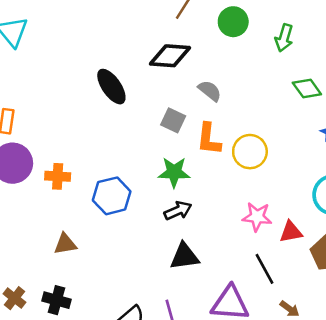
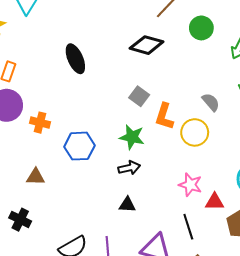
black ellipse: (111, 87) -> (75, 59), moved
gray semicircle: (210, 91) -> (211, 102), moved
black triangle: (184, 256) -> (127, 205), size x0.7

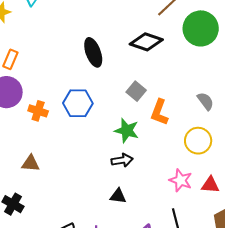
green circle: (201, 28) -> (201, 28), size x1.5
black ellipse: (75, 59) -> (93, 52), moved
yellow circle: (195, 132) -> (198, 141), moved
blue hexagon: (79, 146) -> (78, 103), moved
red triangle: (215, 202) -> (210, 185), moved

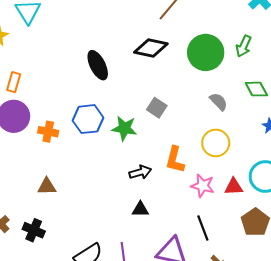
green circle: (201, 28) -> (206, 52), moved
gray square: (136, 91) -> (157, 108), moved
orange L-shape: (159, 112) -> (175, 160), moved
green star: (127, 131) -> (124, 128), moved

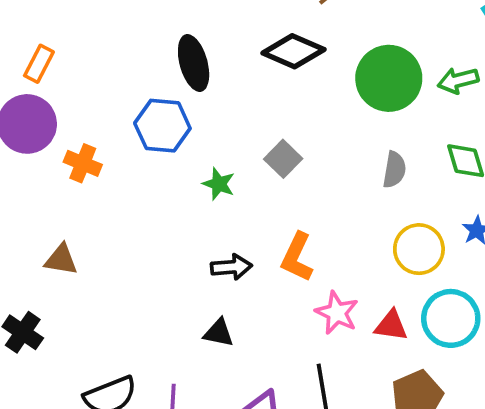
green arrow: (244, 46) -> (458, 80), turned 40
gray semicircle: (219, 102) -> (394, 170), turned 42
blue hexagon: (88, 119) -> (162, 126), moved
green star: (124, 128) -> (219, 184), size x0.7
yellow circle: (216, 143) -> (419, 249), moved

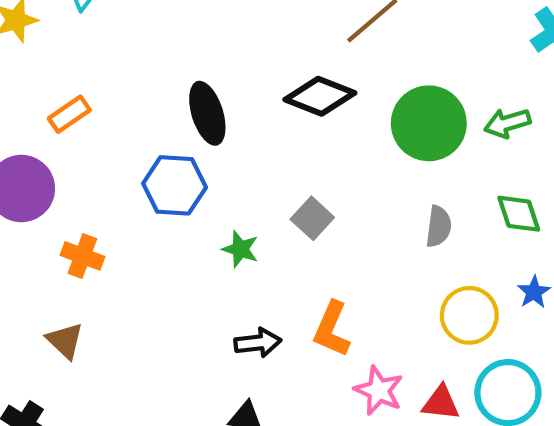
orange rectangle: (39, 64) -> (69, 114), moved, turned 30
orange cross: (83, 163) -> (82, 256), moved
brown triangle: (61, 260) -> (65, 341), turned 36

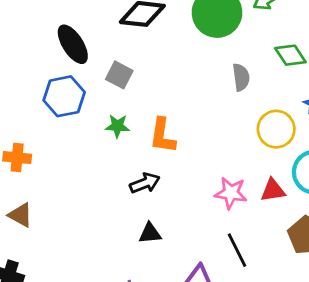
gray square: (312, 218) -> (119, 75), moved
orange L-shape: (332, 329) -> (163, 136), moved

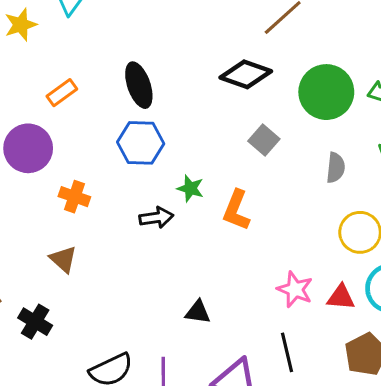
black ellipse: (73, 44) -> (139, 85), moved
gray square: (119, 75) -> (264, 140), moved
black arrow: (145, 183) -> (156, 218), moved

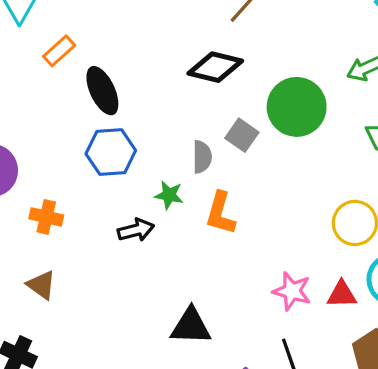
green circle: (326, 92) -> (297, 107), moved
orange rectangle: (62, 93) -> (59, 51), moved
gray semicircle: (336, 168) -> (202, 157), moved
black triangle: (198, 312) -> (191, 326), size x1.5

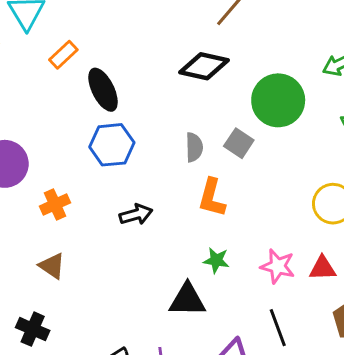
gray square: (242, 135) -> (239, 143), moved
green star: (169, 195) -> (216, 260), moved
orange cross: (46, 217) -> (55, 204), turned -36

